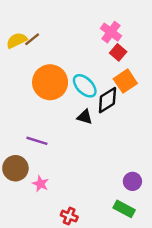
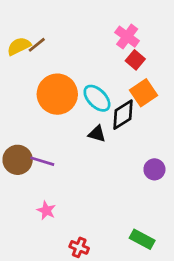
brown circle: (15, 168) -> (18, 160), moved
purple circle: (132, 181) -> (154, 169), moved

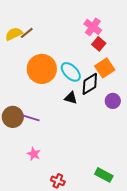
purple circle: (154, 169) -> (113, 101), moved

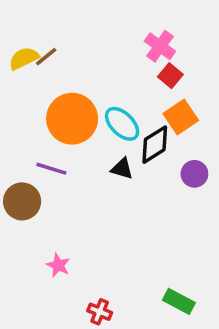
purple line: (31, 118) -> (51, 169), moved

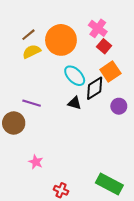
yellow semicircle: (24, 58) -> (32, 52), moved
orange circle: (72, 119) -> (61, 40), moved
green rectangle: (179, 301) -> (109, 184), size x1.4

